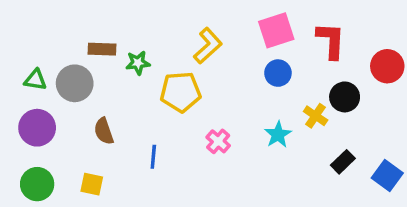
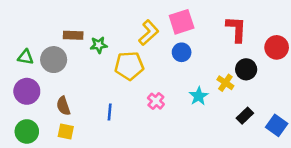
pink square: (276, 30) -> (182, 22), moved
blue circle: (278, 73) -> (182, 52), moved
brown semicircle: (104, 131) -> (63, 106), moved

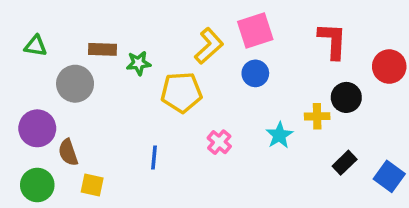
green triangle: (26, 57) -> (36, 46), moved
yellow cross: (225, 83) -> (317, 116), turned -35
brown semicircle: (63, 106) -> (68, 152), moved

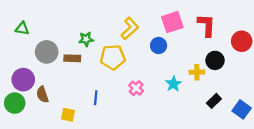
pink square: (255, 30) -> (172, 22), moved
brown rectangle: (102, 49) -> (72, 58), moved
green circle: (37, 185) -> (15, 103), moved
yellow square: (92, 185) -> (68, 115), moved

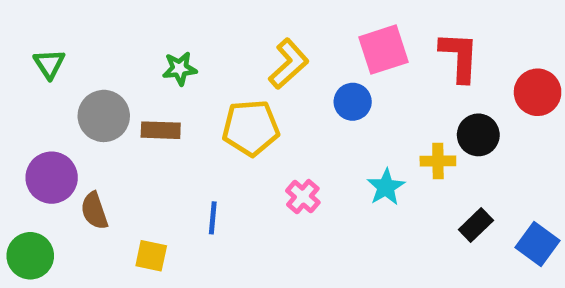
green triangle: (22, 28) -> (49, 64), turned 48
green star: (86, 39) -> (180, 69), moved
green circle: (15, 103) -> (30, 256), moved

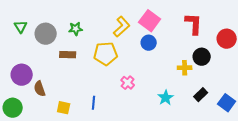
pink square: (383, 50) -> (150, 21), moved, turned -35
gray circle: (104, 116) -> (46, 34), moved
cyan star: (386, 187) -> (166, 98), moved
blue line: (213, 218) -> (94, 103), moved

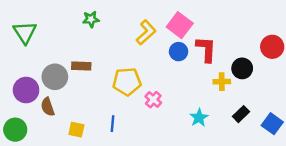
red L-shape: (194, 24) -> (206, 49), moved
green triangle: (21, 27) -> (25, 32), size x1.5
green star: (76, 29) -> (91, 19), moved
gray circle: (46, 34) -> (55, 77), moved
yellow pentagon: (106, 54) -> (127, 82), moved

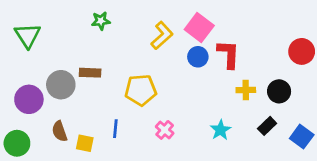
black circle: (242, 68) -> (279, 91), moved
pink cross: (153, 100) -> (165, 130), moved
brown semicircle: (48, 107) -> (59, 131), moved
blue line: (112, 124) -> (115, 129), moved

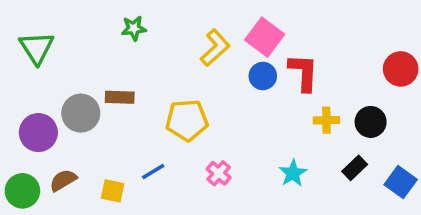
blue line: (115, 129) -> (153, 171), turned 54
brown semicircle: (59, 131) -> (63, 180), moved, turned 78

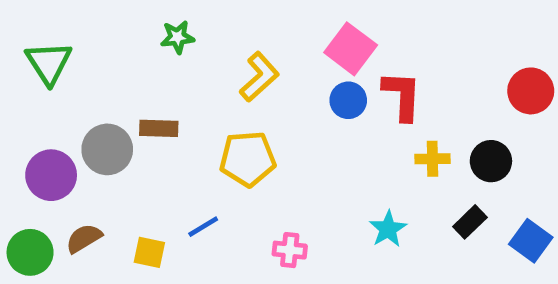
yellow L-shape: (215, 48) -> (259, 77), moved
pink cross: (219, 173) -> (290, 250), moved, turned -35

